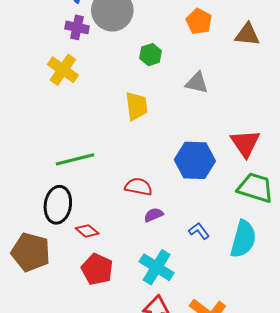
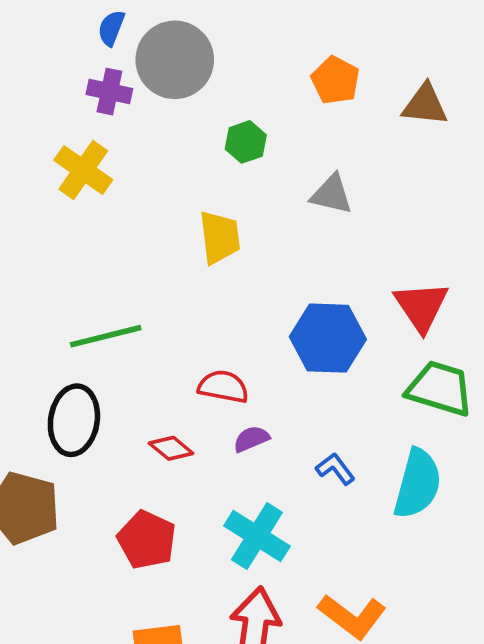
red diamond: (87, 231) -> (171, 448), moved

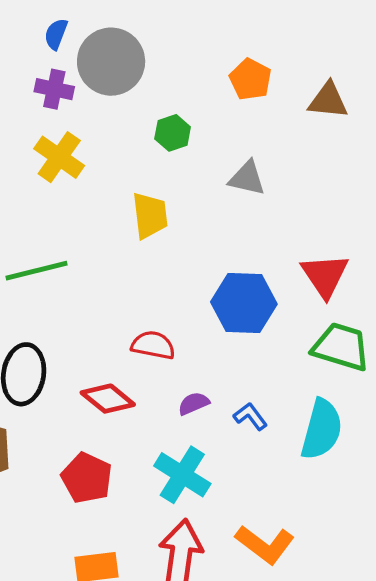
yellow cross: (83, 170) -> (59, 157), moved
green line: (106, 336) -> (37, 271), moved
purple semicircle: (251, 439) -> (194, 403), moved
red diamond: (171, 448) -> (108, 399), size x1.4

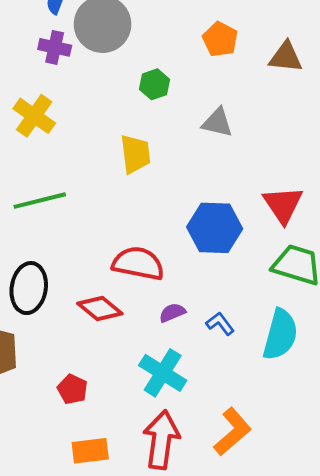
yellow cross: (59, 157) -> (34, 116), moved
red semicircle: (153, 345) -> (138, 263), size x1.4
red pentagon: (87, 478) -> (72, 389), moved, size x0.7
orange L-shape: (265, 544) -> (232, 432), turned -78

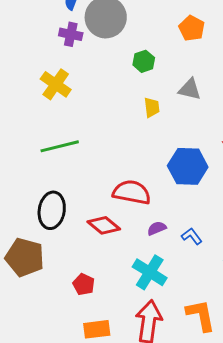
yellow trapezoid: (135, 154) -> (152, 107), moved, size x0.7
orange L-shape: (232, 432) -> (201, 315), turned -60

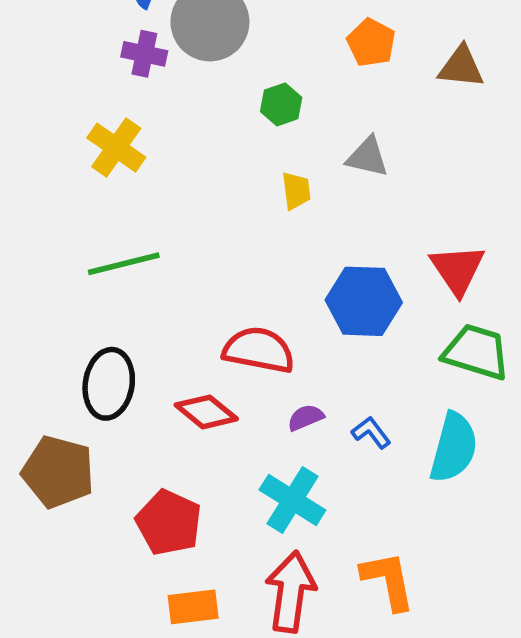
red pentagon: (84, 284) -> (169, 523), size x1.6

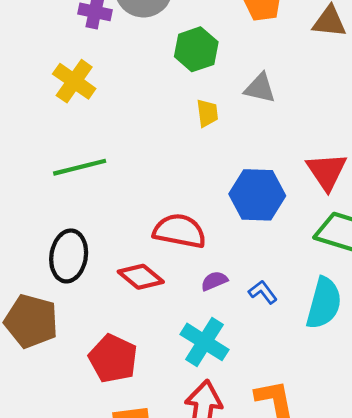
green hexagon: (281, 104) -> (196, 49), size x1.4

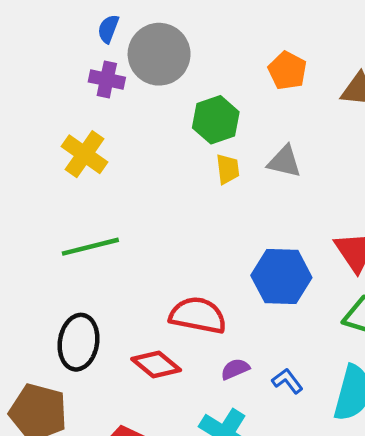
yellow trapezoid: (207, 113) -> (228, 169), moved

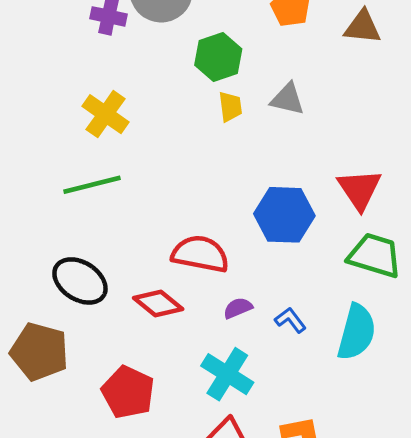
yellow cross: (84, 154) -> (106, 114), moved
black ellipse: (78, 342) -> (80, 281), turned -66

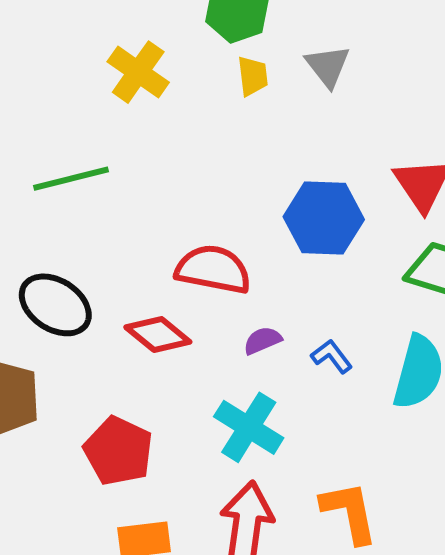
gray triangle: (287, 99) -> (328, 66), turned 39
yellow cross: (106, 114) -> (138, 72), moved

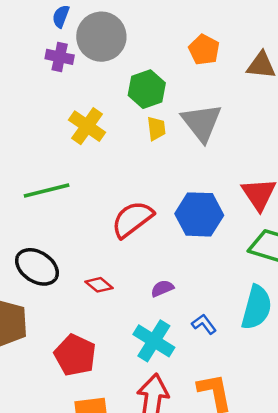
gray triangle: (328, 66) -> (202, 123), size x1.5
red semicircle: (213, 269) -> (132, 219), moved, turned -48
red diamond: (158, 335) -> (99, 285), size x0.7
blue L-shape: (332, 356) -> (204, 324), moved

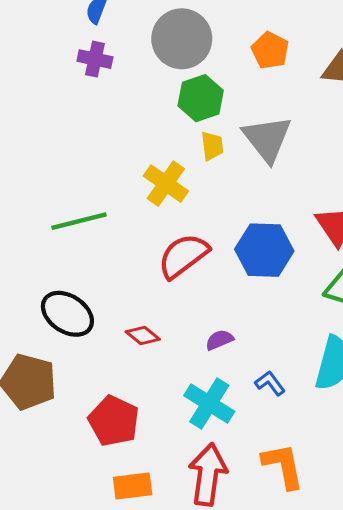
gray circle: (101, 37) -> (182, 39), moved
yellow cross: (87, 126) -> (166, 184), moved

